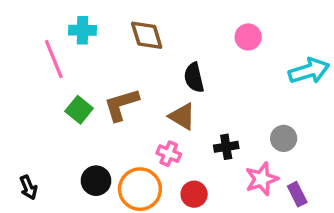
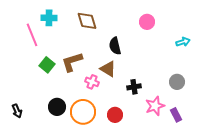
cyan arrow: (309, 71) -> (183, 42), size x0.6
gray circle: (284, 138) -> (177, 82), moved
pink cross: (169, 154) -> (92, 82), moved

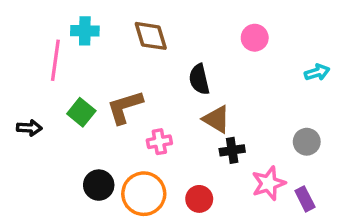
pink line: (32, 35) -> (55, 60), turned 30
brown triangle: (108, 69) -> (217, 119), moved
pink cross: (92, 82) -> (159, 142), turned -32
black arrow: (17, 111) -> (29, 128), moved, turned -64

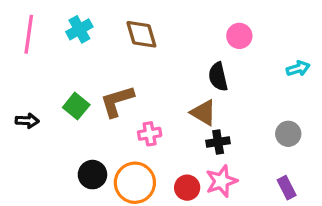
cyan cross: (85, 31) -> (79, 29), turned -30
pink line: (55, 60) -> (29, 34), moved
black semicircle: (199, 79) -> (218, 77), moved
pink star: (269, 183) -> (221, 181), moved

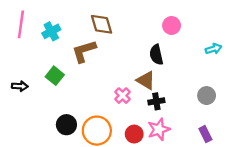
cyan cross: (79, 29) -> (51, 31), moved
brown L-shape: (117, 101) -> (84, 51), moved
pink cross: (150, 134) -> (123, 96), moved, turned -35

